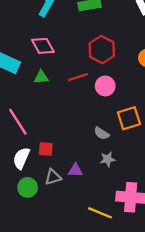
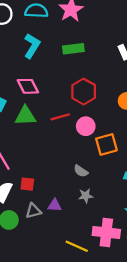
green triangle: (41, 77) -> (25, 116), size x1.5
orange square: (129, 118) -> (106, 144), moved

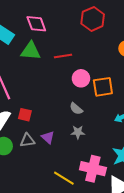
red hexagon: (84, 92) -> (93, 19), moved
pink circle: (86, 126) -> (81, 78), moved
purple triangle: (55, 205) -> (48, 137), turned 32

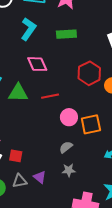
red hexagon: (93, 19) -> (89, 73), moved
pink diamond: (36, 24) -> (37, 64), moved
gray semicircle: (76, 109) -> (66, 147), turned 104

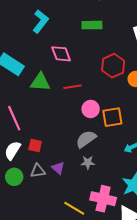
cyan L-shape: (28, 29) -> (41, 21), moved
gray semicircle: (66, 147) -> (86, 139), size x1.5

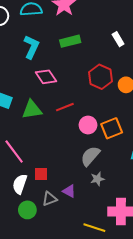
cyan L-shape: (41, 21) -> (31, 47), moved

